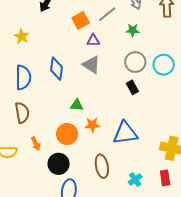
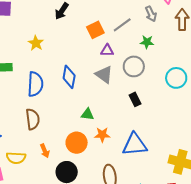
gray circle: (135, 62) -> (134, 66), moved
black rectangle: (132, 87) -> (135, 99), moved

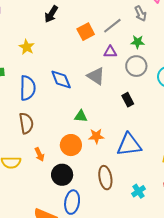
purple triangle: (107, 50) -> (110, 52), moved
gray circle: (134, 66) -> (136, 66), moved
blue diamond: (69, 77) -> (61, 80), turned -30

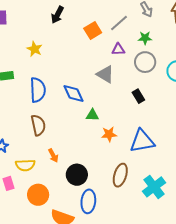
blue diamond: (61, 80) -> (74, 93), moved
orange circle: (71, 145) -> (38, 195), moved
brown ellipse: (105, 178) -> (120, 175), turned 30
cyan cross: (138, 191) -> (154, 187), size x1.6

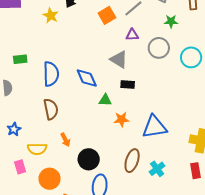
green star: (145, 38) -> (171, 21), moved
yellow star: (35, 49) -> (51, 16), moved
black rectangle: (138, 96) -> (128, 85), moved, turned -56
cyan cross: (154, 187) -> (157, 169), moved, size x0.7

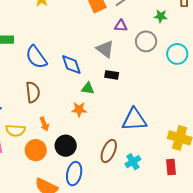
blue semicircle: (51, 74) -> (36, 57), turned 140
orange star: (121, 119) -> (79, 109), moved
orange circle: (50, 179) -> (36, 150), moved

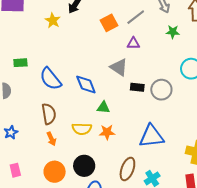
gray circle: (146, 41) -> (161, 90), moved
black rectangle: (112, 75) -> (137, 87), moved
orange star: (79, 109) -> (107, 132), moved
orange arrow: (44, 124) -> (51, 139), moved
yellow semicircle: (15, 130) -> (82, 129), moved

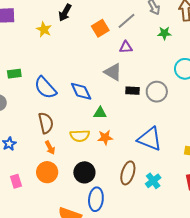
blue triangle: (151, 136) -> (150, 139), turned 32
orange circle: (55, 172) -> (47, 172), moved

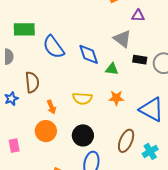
green rectangle: (14, 74) -> (24, 29), size x1.5
green triangle: (100, 113) -> (112, 69), moved
brown semicircle: (46, 123) -> (32, 82), moved
orange star: (105, 138) -> (116, 98), moved
pink rectangle: (16, 181) -> (14, 146), moved

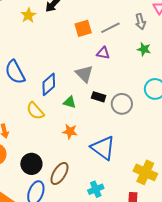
blue diamond: (89, 54) -> (49, 84), turned 60
yellow semicircle: (82, 98) -> (35, 111), moved, turned 36
brown ellipse: (126, 141) -> (59, 173), moved

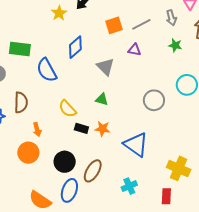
gray triangle: (84, 74) -> (105, 67), moved
blue diamond: (49, 84) -> (75, 47), moved
black rectangle: (99, 97) -> (81, 128), moved

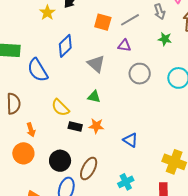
orange square: (114, 25) -> (103, 22), turned 36
gray circle: (154, 100) -> (140, 74), moved
blue triangle: (136, 145) -> (130, 140), size x0.6

